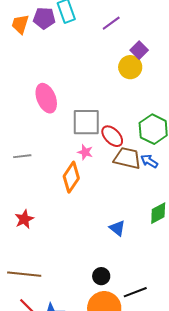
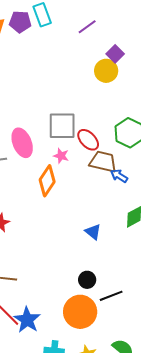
pink ellipse: (46, 98) -> (22, 143), moved
blue arrow: (149, 161) -> (119, 176), moved
black circle: (101, 276) -> (87, 280), moved

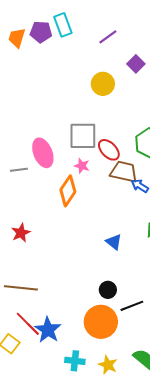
yellow circle: (106, 71) -> (103, 84), moved

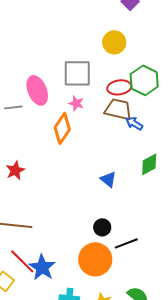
yellow circle: (103, 84) -> (114, 42), moved
red ellipse: (109, 150) -> (119, 87), moved, turned -55

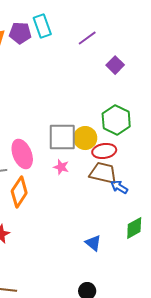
yellow circle: (114, 42) -> (85, 138), moved
green hexagon: (144, 80) -> (116, 120), moved
orange diamond: (62, 128) -> (19, 192), moved

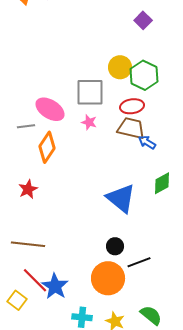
yellow circle: (85, 138) -> (120, 67), moved
pink ellipse: (22, 154) -> (50, 109), turned -36
blue triangle: (93, 243) -> (121, 198), size x1.8

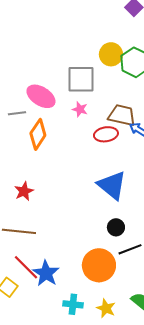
red ellipse: (132, 106) -> (106, 134), moved
red star: (28, 189) -> (24, 191), moved
black circle: (115, 246) -> (116, 227), moved

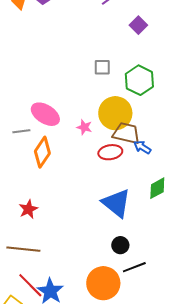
yellow circle: (111, 54) -> (115, 113), moved, size x1.4
gray square: (81, 79) -> (102, 67), moved, size x0.6

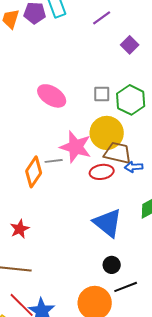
gray square: (102, 67) -> (102, 94), moved
pink ellipse: (45, 114) -> (52, 96), moved
pink star: (84, 127) -> (76, 147), size x2.0
gray line: (21, 131) -> (54, 161), moved
blue arrow: (142, 147) -> (134, 167), turned -36

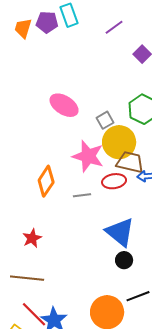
gray square: (102, 94) -> (105, 120), moved, turned -30
gray line: (54, 161) -> (82, 195), moved
black circle: (112, 265) -> (124, 260), moved

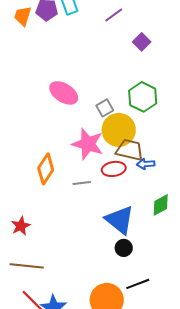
red star: (32, 238) -> (21, 226), moved

